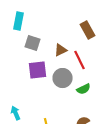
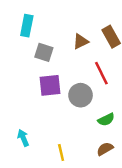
brown triangle: (61, 50) -> (81, 41), moved
green semicircle: (84, 89) -> (106, 120), moved

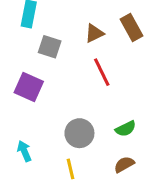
red line: (101, 73) -> (102, 72), moved
purple square: (50, 85) -> (29, 87), moved, turned 30
gray circle: (81, 95) -> (79, 133), moved

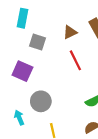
gray circle: (79, 133) -> (41, 101), moved

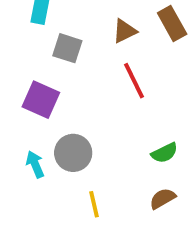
cyan arrow: (19, 118) -> (35, 164), moved

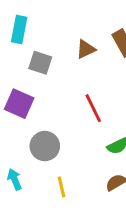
red line: (134, 81) -> (93, 108), moved
cyan arrow: (35, 164) -> (15, 179), moved

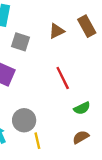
gray circle: (45, 146) -> (24, 120), moved

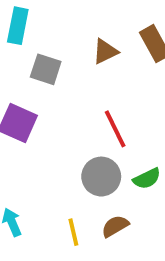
gray circle: (24, 120) -> (101, 177), moved
brown semicircle: (81, 137) -> (115, 226), moved

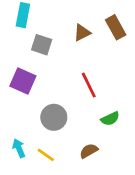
gray circle: (101, 177) -> (54, 117), moved
yellow line: (73, 232) -> (46, 155), moved, turned -42

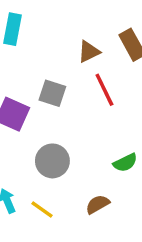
gray square: (42, 45) -> (52, 93), moved
red line: (89, 85) -> (104, 90), moved

